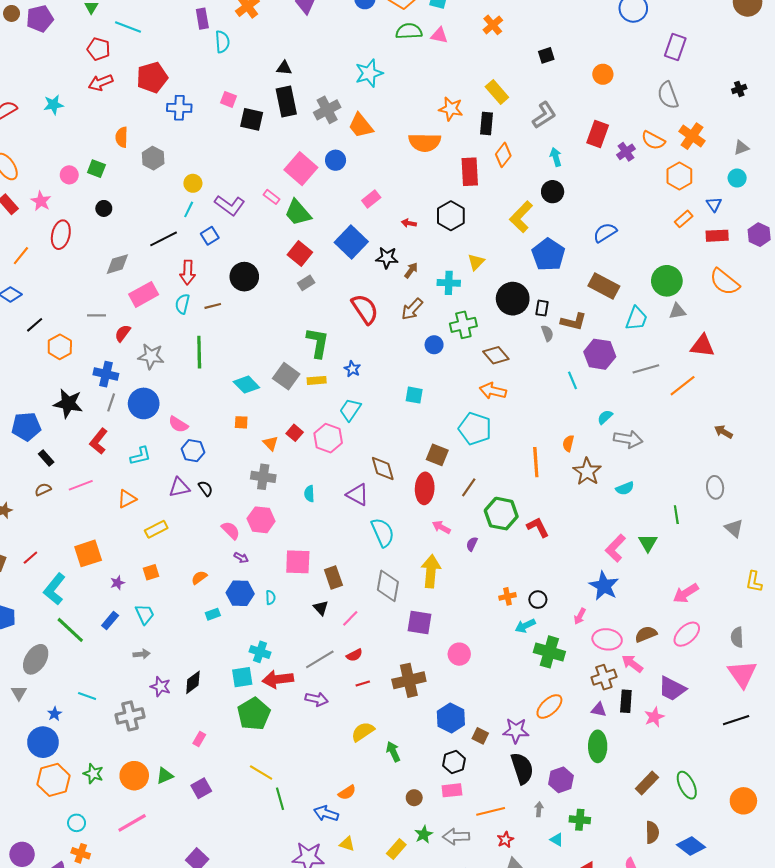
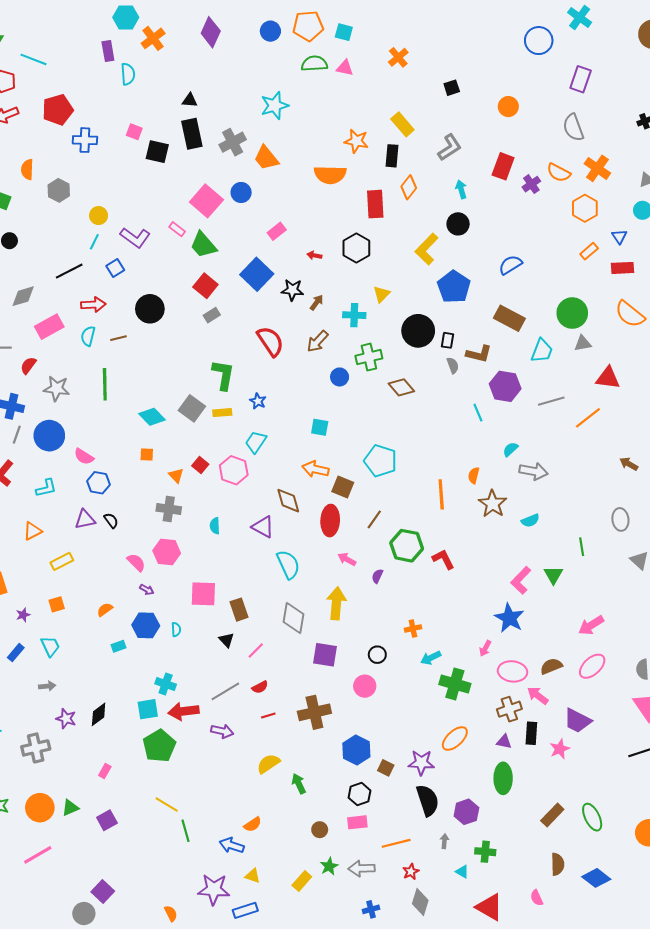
red arrow: (188, 272) -> (93, 305), turned -95
orange arrow: (493, 391) -> (315, 469), moved
black circle: (538, 600) -> (377, 655), moved

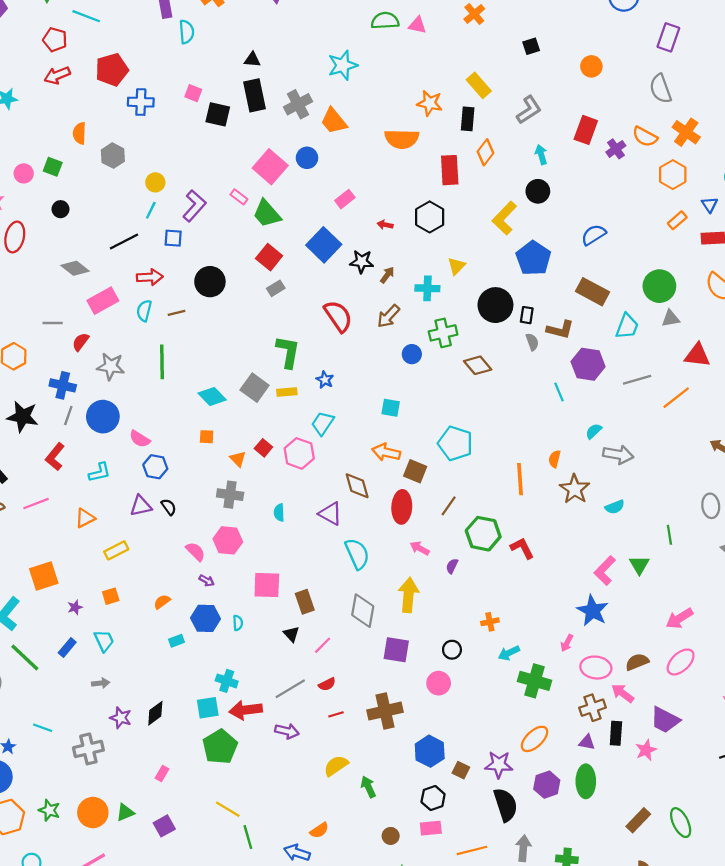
purple L-shape: (135, 238) -> (194, 206), turned -84
blue square: (115, 268) -> (173, 238), turned 36
gray diamond: (23, 296) -> (75, 268), turned 55
purple hexagon: (466, 812) -> (547, 785), moved
gray arrow: (444, 841) -> (523, 848), size x1.6

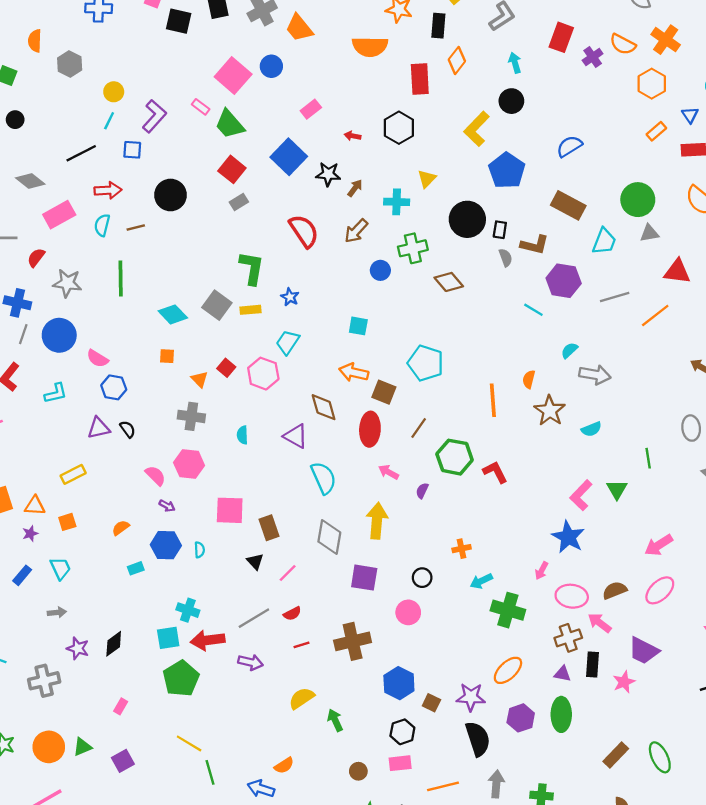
cyan line: (559, 392) -> (533, 310), turned -36
orange triangle: (85, 518) -> (35, 506), moved, turned 30

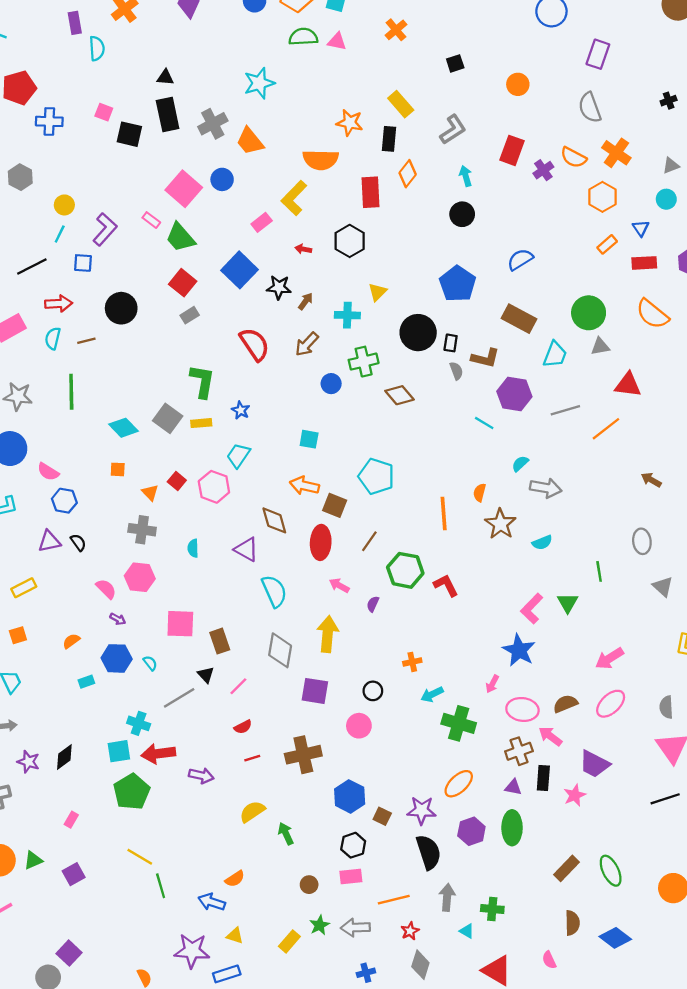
yellow L-shape: (477, 129) -> (294, 198), moved
cyan semicircle: (199, 550) -> (150, 663), turned -35
gray line: (254, 618) -> (179, 698), moved

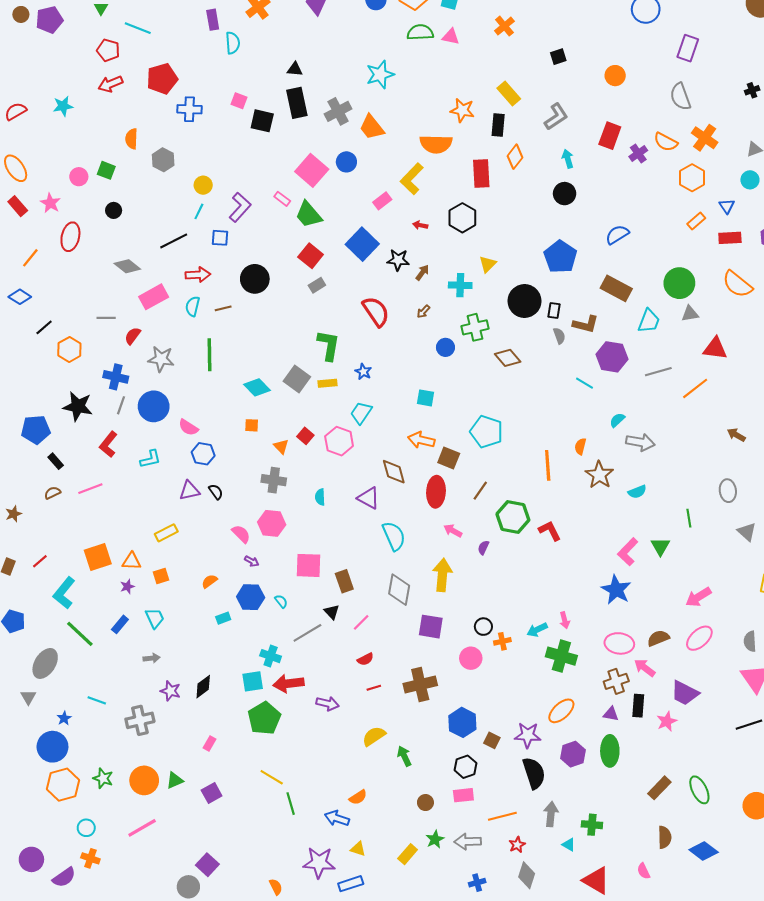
brown arrow: (307, 344) -> (423, 312), size x0.6
orange cross: (412, 662) -> (502, 641), moved
pink arrow: (492, 684) -> (565, 620), moved, turned -42

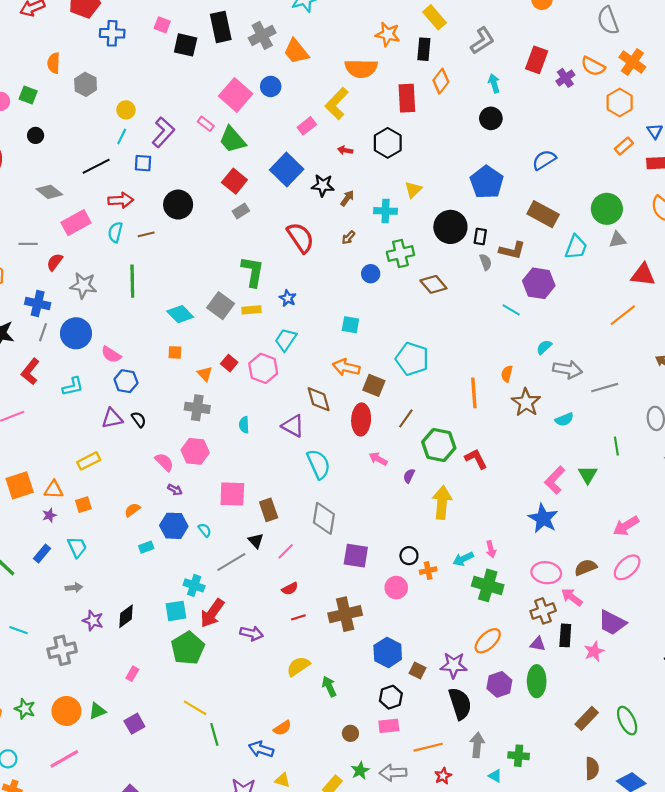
gray line: (658, 372) -> (605, 388), moved
yellow arrow: (442, 575) -> (442, 502), moved
red arrow: (288, 683) -> (212, 613), turned -48

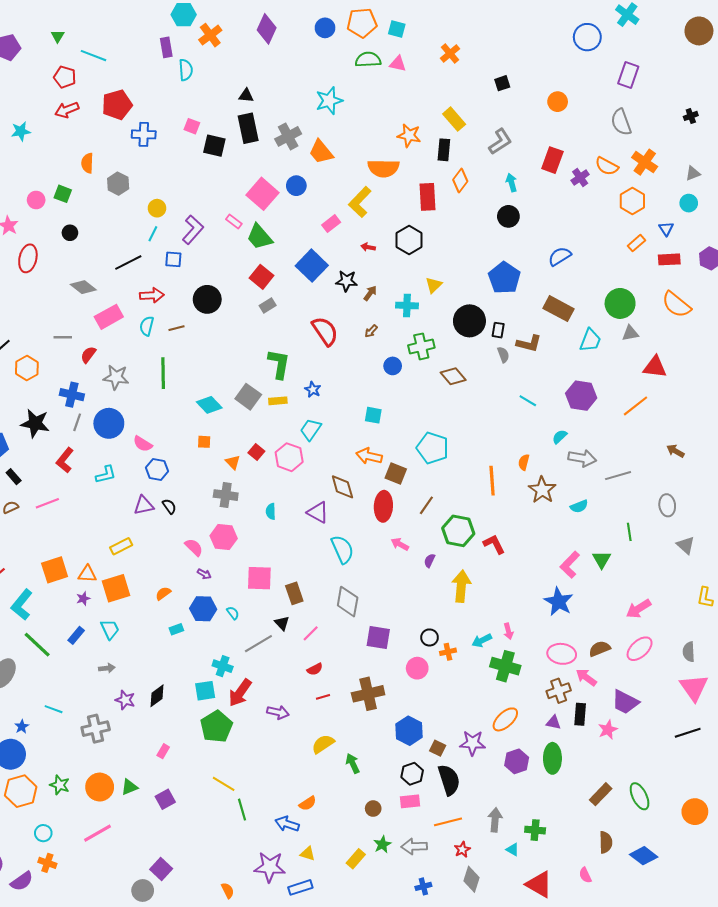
purple hexagon: (539, 283) -> (581, 396), moved
orange square: (83, 505) -> (116, 588), size x1.8
black semicircle: (460, 704) -> (449, 780), moved

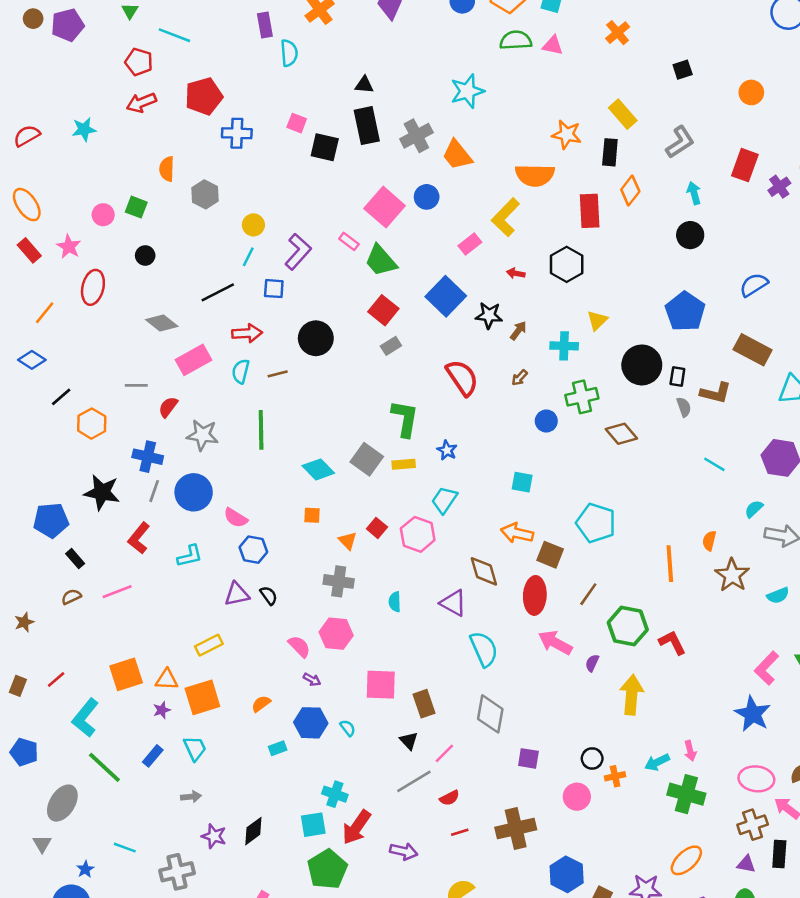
pink arrow: (400, 544) -> (555, 643), size x1.5
purple square: (378, 637) -> (528, 758), size x0.7
gray line: (258, 644) -> (414, 781), moved

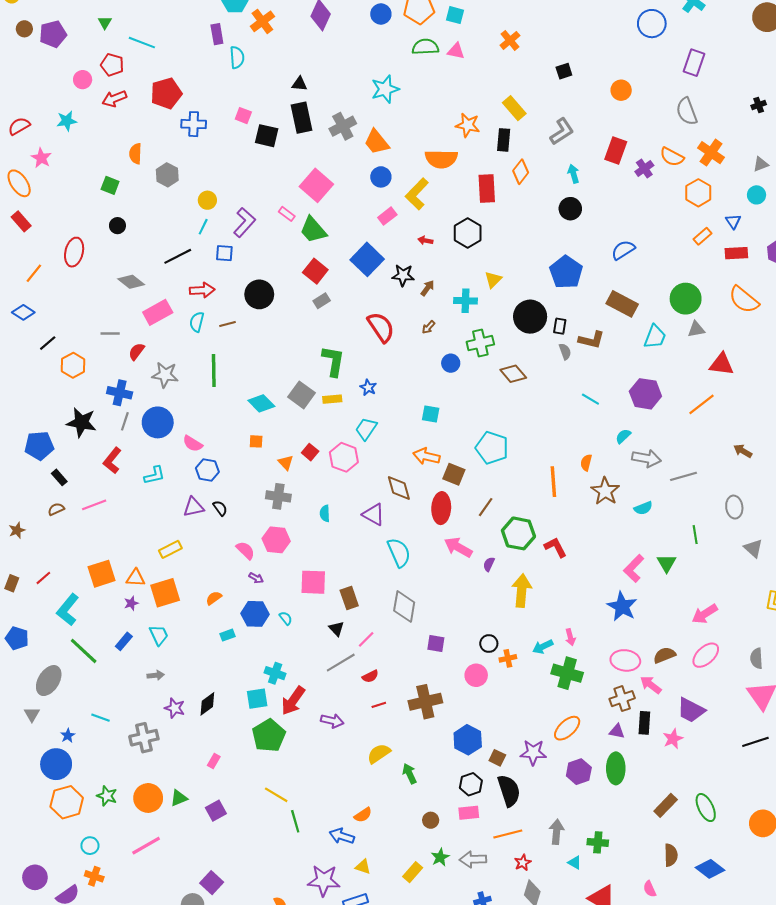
blue circle: (427, 197) -> (381, 177), moved
pink circle: (103, 215) -> (83, 80), moved
pink star: (69, 247) -> (41, 158), moved

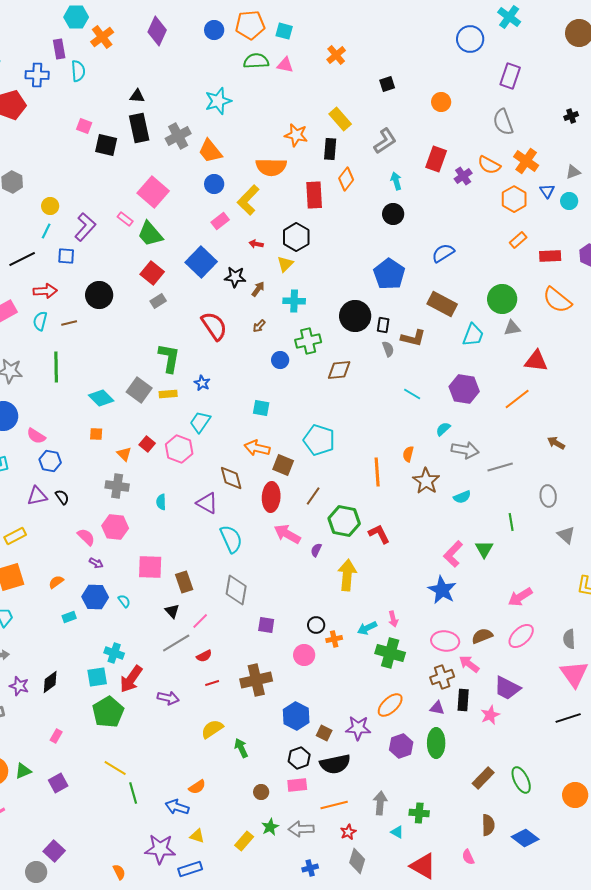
blue cross: (194, 124) -> (37, 75), moved
blue triangle: (733, 221) -> (547, 191), moved
yellow triangle: (493, 280) -> (285, 264), moved
brown diamond: (513, 374) -> (339, 370), turned -55
black semicircle: (509, 791) -> (335, 764), turned 96

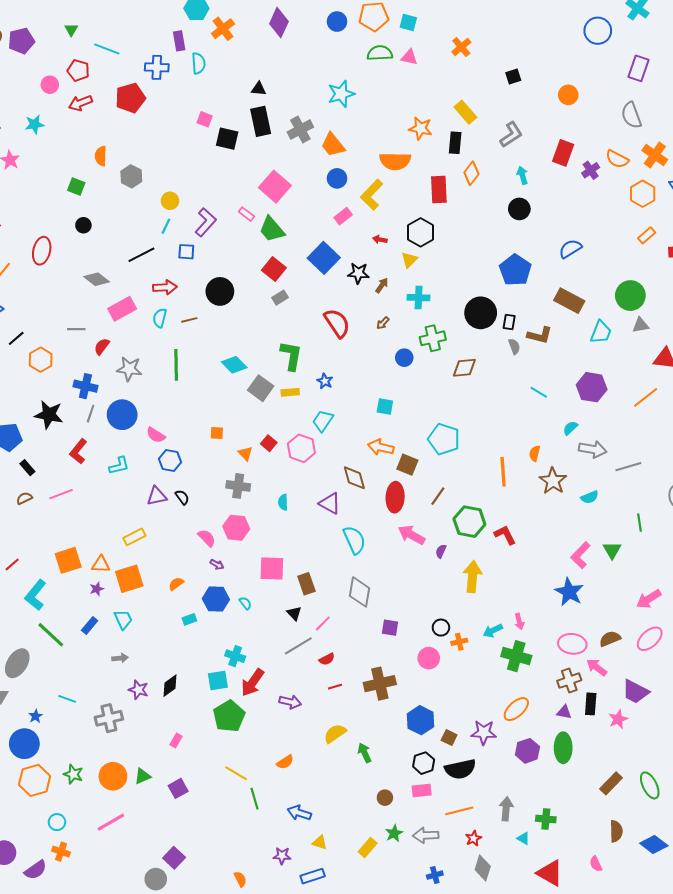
cyan diamond: (101, 398) -> (234, 365), moved
orange semicircle: (197, 787) -> (285, 762), moved
purple star: (160, 849) -> (282, 856), size x0.6

